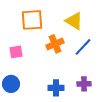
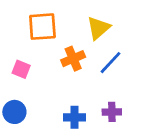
yellow triangle: (74, 21) -> (99, 28), turned 48
pink square: (16, 52) -> (21, 69), turned 32

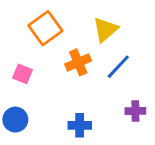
orange square: (42, 27) -> (45, 28), turned -32
purple cross: (112, 112) -> (135, 111), moved

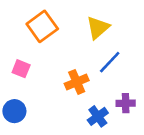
orange cross: (78, 62) -> (77, 82), moved
blue cross: (80, 125) -> (98, 116), moved, turned -36

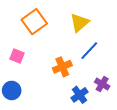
purple cross: (126, 103) -> (102, 84), turned 32

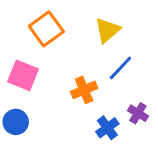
pink square: (17, 56) -> (23, 75), size x1.5

